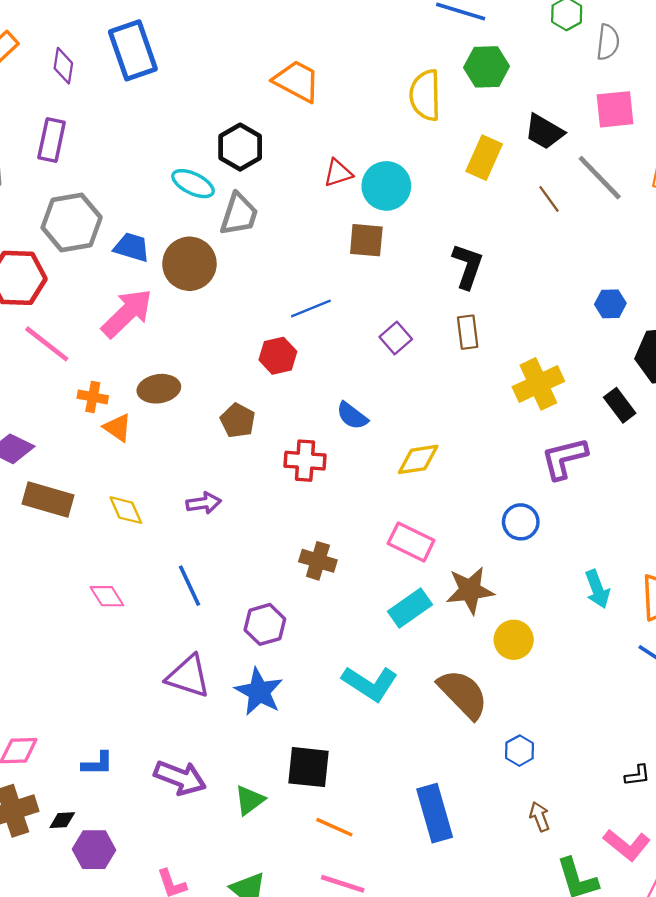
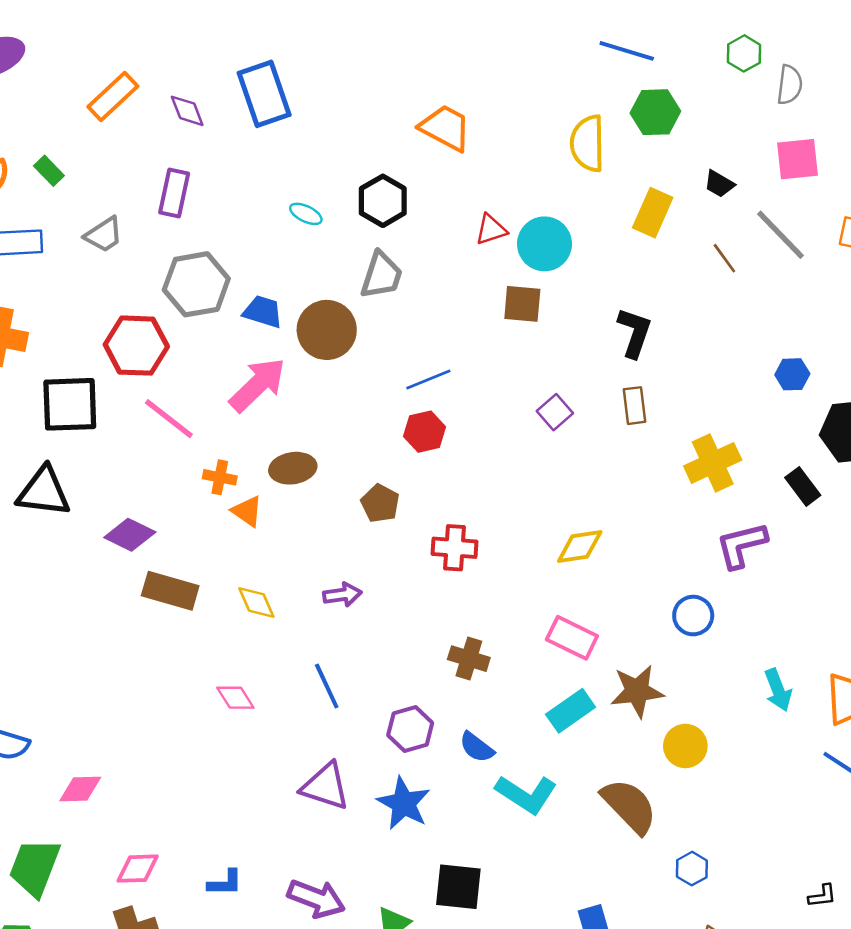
purple diamond: (63, 66) -> (187, 111), turned -30
black trapezoid: (544, 132) -> (719, 184), size x0.7
cyan ellipse: (193, 184) -> (306, 214), moved, size x0.7
blue line: (311, 309) -> (428, 379), moved
blue semicircle: (352, 416) -> (477, 747), moved

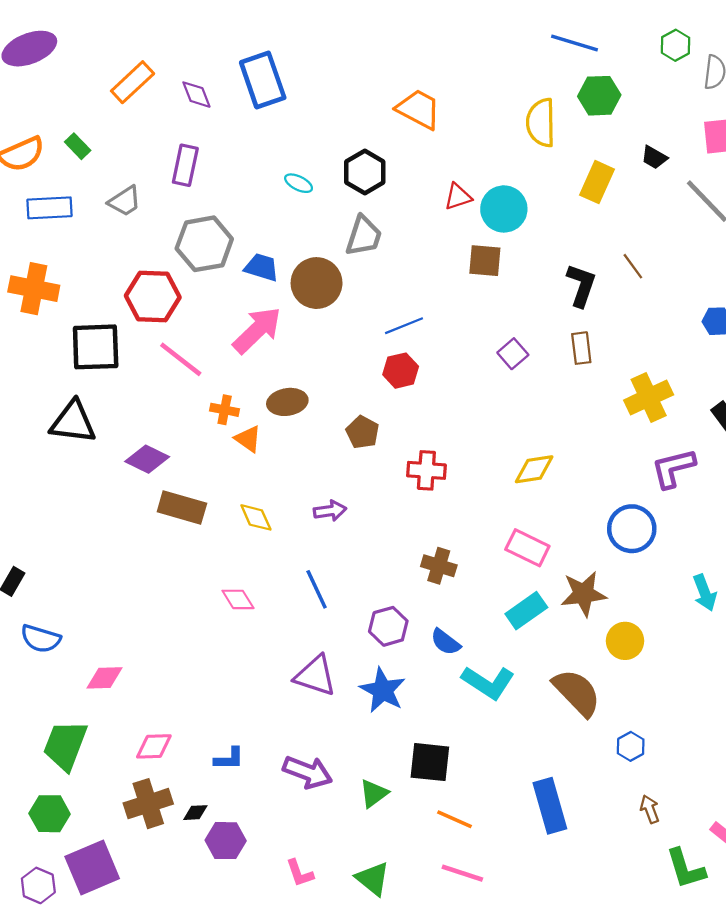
brown line: (724, 258) -> (633, 266), moved
blue circle: (693, 616) -> (632, 529), size x1.4

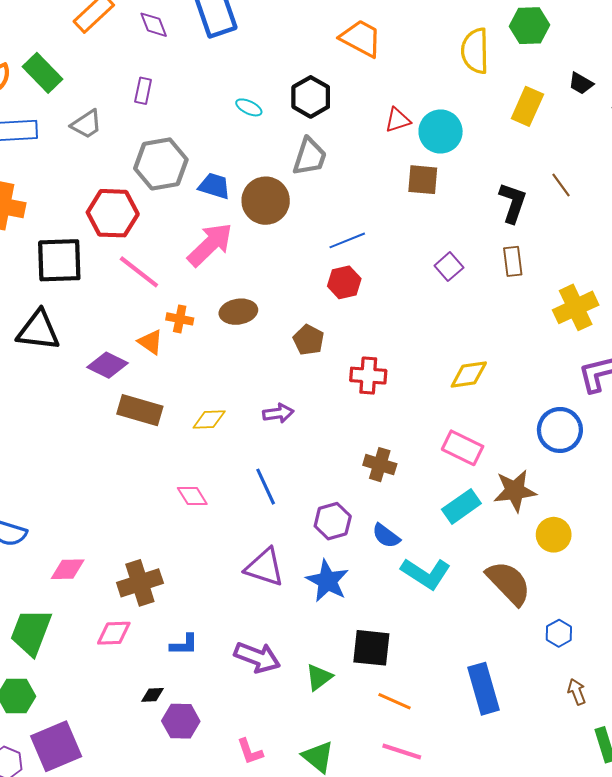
green rectangle: (78, 146) -> (43, 73), size x1.6
purple rectangle: (185, 165) -> (143, 91), size x0.7
orange triangle: (248, 439) -> (150, 342), moved
yellow diamond: (256, 517) -> (209, 420), turned -68
brown cross: (148, 804) -> (140, 583), moved

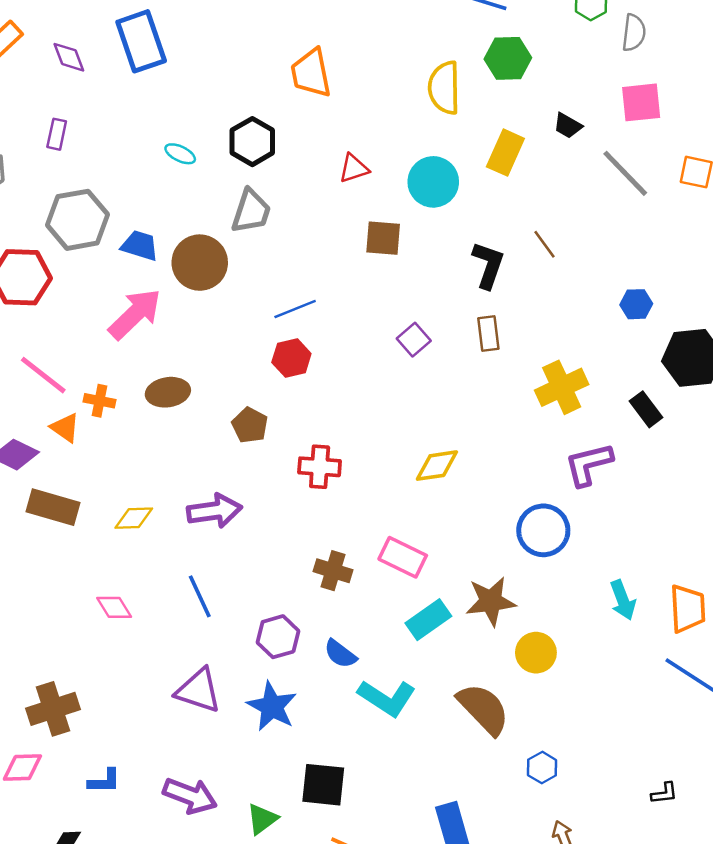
orange trapezoid: (361, 38) -> (311, 73), turned -129
cyan circle: (441, 132) -> (433, 182), moved
pink line: (139, 272) -> (43, 375), moved
purple arrow: (278, 413) -> (214, 511), size x1.5
pink rectangle: (463, 448) -> (403, 557), moved

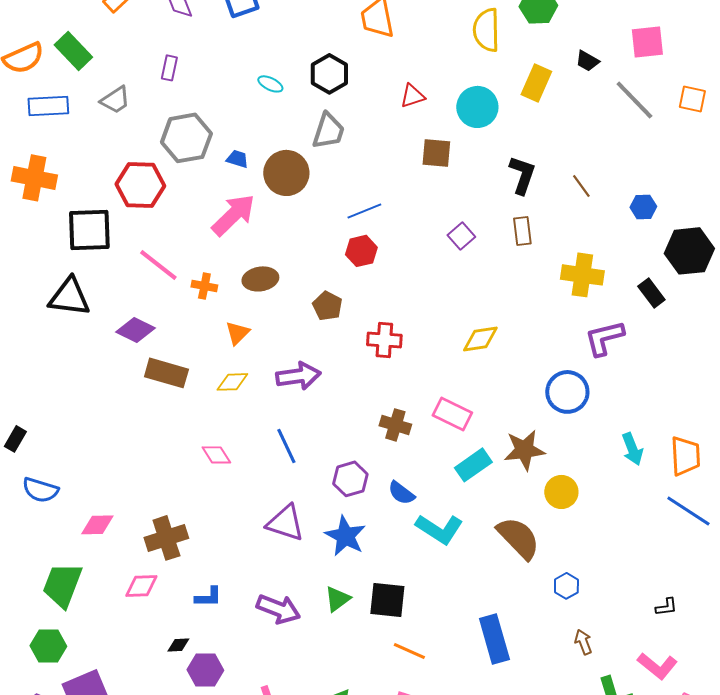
brown line: (545, 244) -> (581, 186), moved
blue trapezoid: (140, 245) -> (237, 159), size x0.7
yellow cross: (562, 387) -> (582, 275), turned 33
orange triangle: (65, 428) -> (237, 333), moved, turned 40
green triangle: (262, 819) -> (337, 599), moved

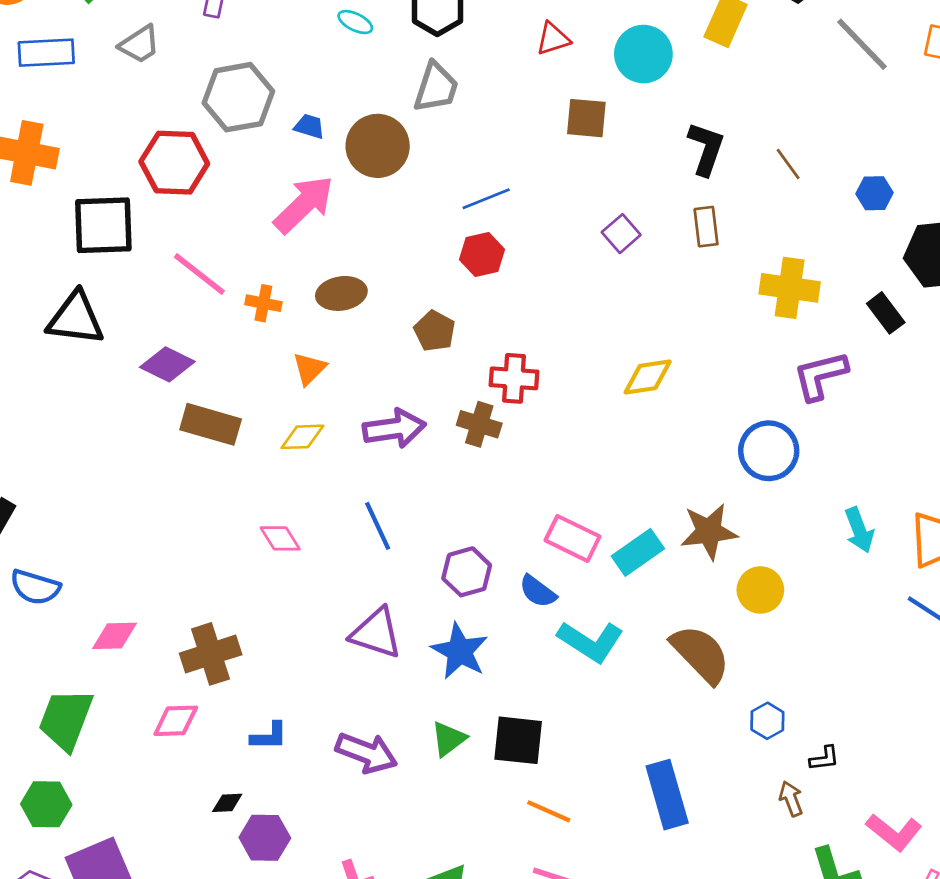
pink rectangle: (452, 414) -> (572, 538), moved
brown cross: (395, 425) -> (479, 424), moved
black L-shape: (666, 607) -> (824, 758), moved

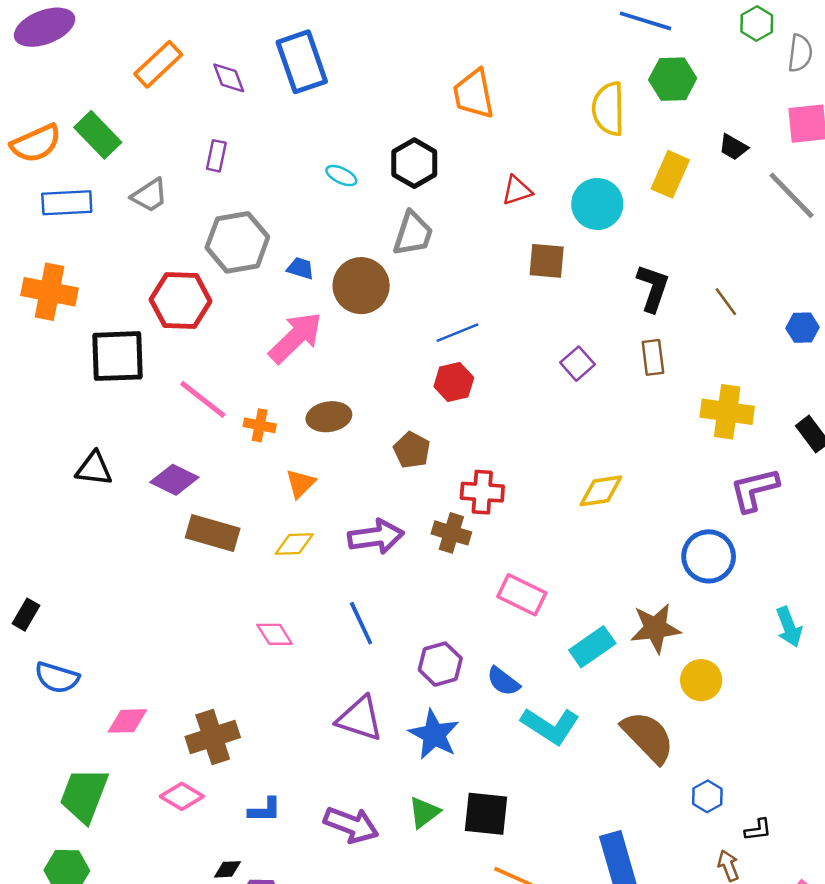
black triangle: (76, 319) -> (94, 469), moved, size x0.7
pink rectangle: (572, 538) -> (522, 595), moved
pink diamond: (176, 721) -> (182, 796), turned 33

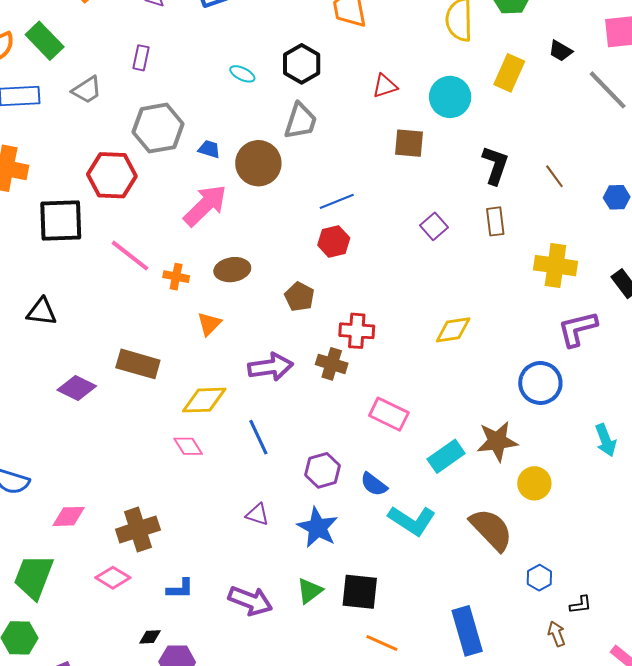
purple diamond: (174, 480) -> (77, 388), moved
yellow diamond: (294, 544) -> (204, 400), moved, size x1.4
purple triangle: (360, 718) -> (257, 514), size x0.6

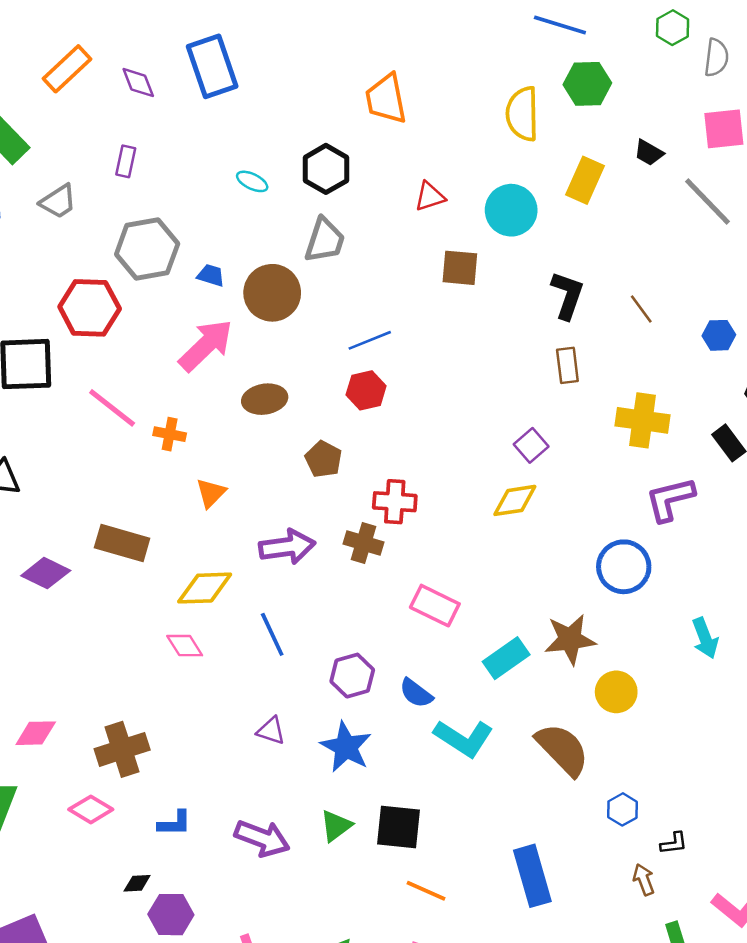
purple square: (434, 226) -> (531, 445), moved
brown ellipse: (232, 270) -> (265, 399), moved

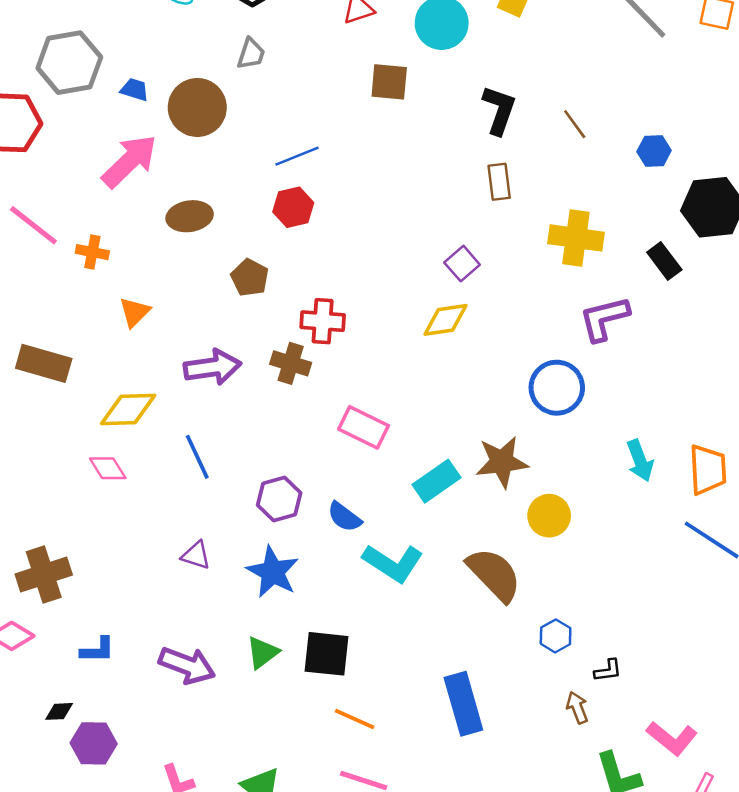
gray trapezoid: (325, 240) -> (251, 54), size x0.7

